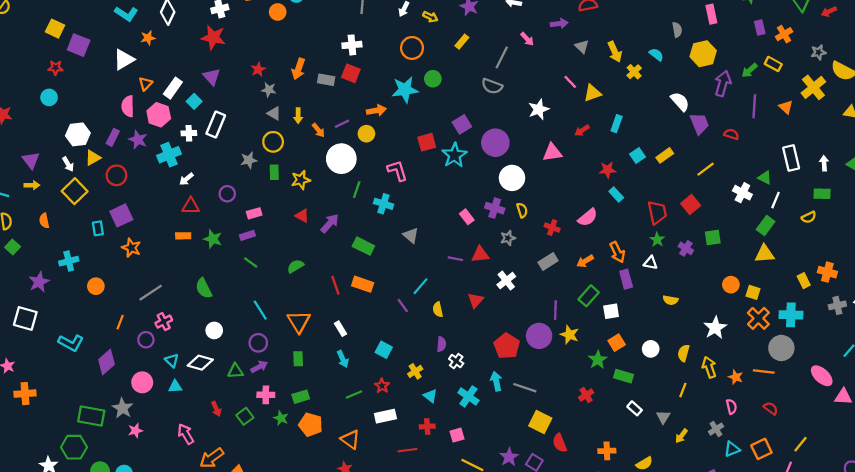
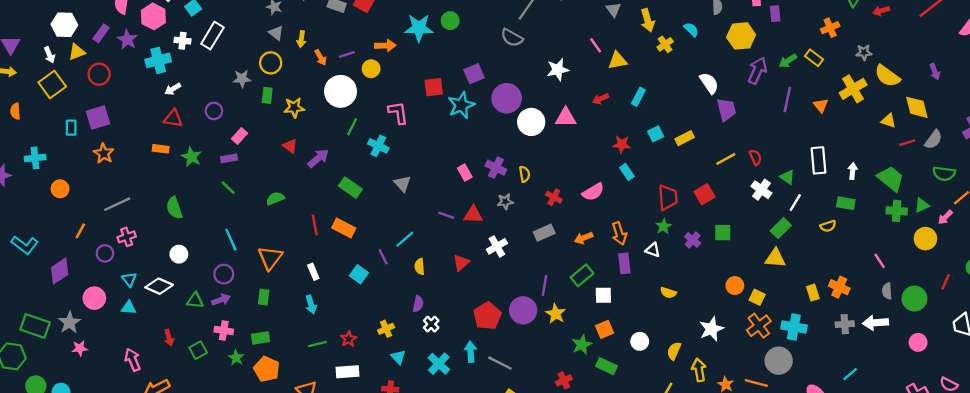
purple rectangle: (760, 27) -> (775, 14), moved
red semicircle: (731, 134) -> (755, 157), moved, turned 40
white circle: (512, 178) -> (531, 122), moved
pink rectangle: (254, 213) -> (239, 136), turned -40
cyan square: (384, 350) -> (359, 274), moved

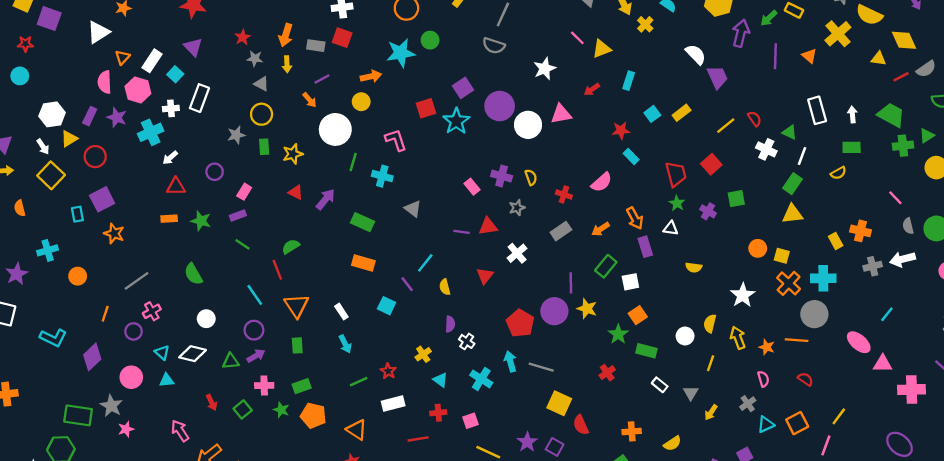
yellow arrow: (301, 39) -> (287, 64), moved
purple line: (347, 54) -> (322, 79), moved
gray semicircle: (933, 140) -> (926, 69), turned 30
red line: (315, 225) -> (277, 270), moved
white circle: (640, 341) -> (685, 336), moved

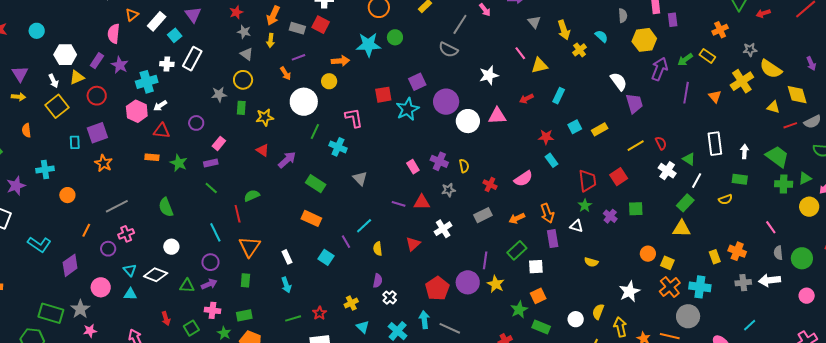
cyan circle: (20, 76) -> (37, 31), moved
pink hexagon: (138, 90) -> (137, 111), moved

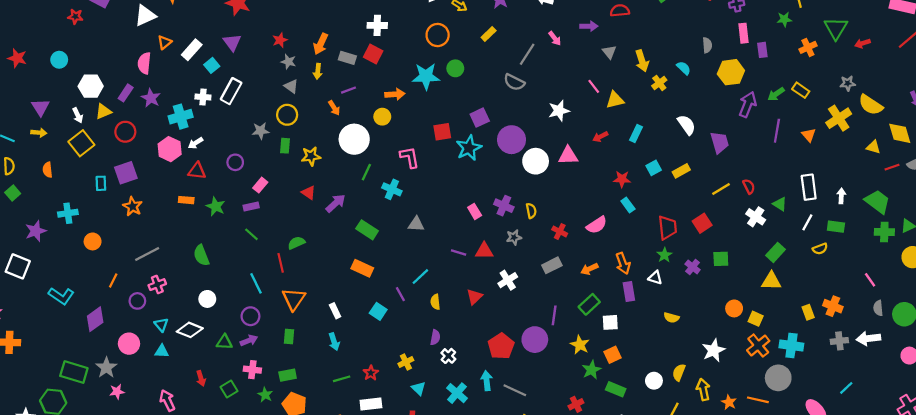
orange cross: (720, 30) -> (808, 47), moved
white semicircle: (619, 81) -> (686, 125), moved
gray triangle: (360, 178) -> (416, 224), turned -42
white line: (697, 181) -> (807, 222), moved
yellow star: (496, 284) -> (580, 345), moved

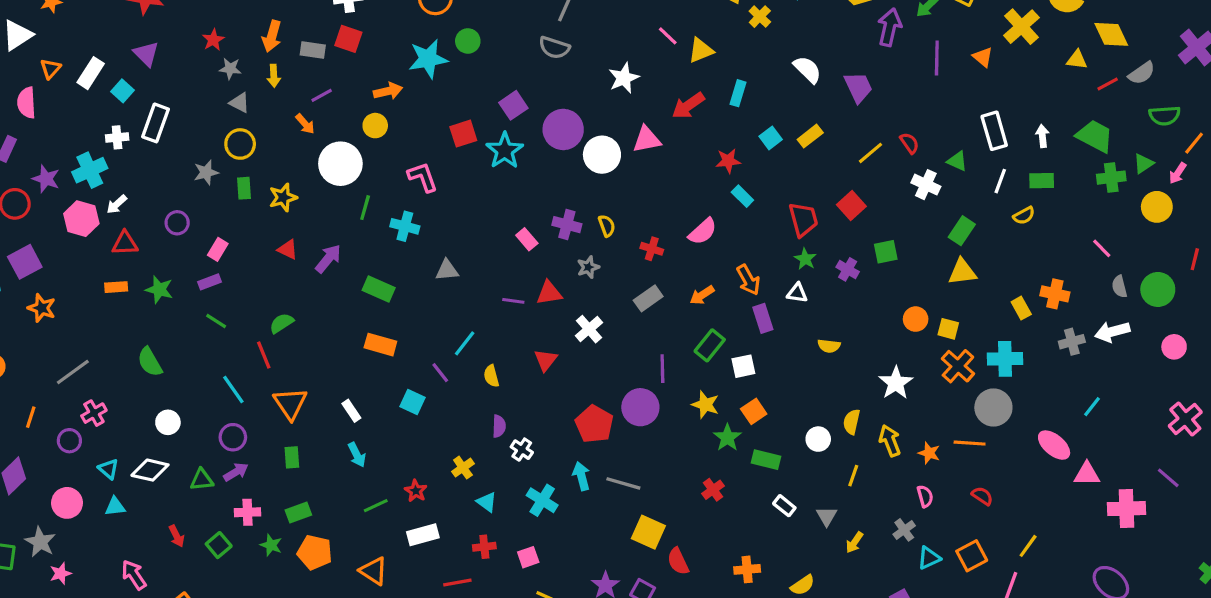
purple star: (151, 98) -> (46, 179), moved
red arrow: (600, 137) -> (688, 106), size x1.5

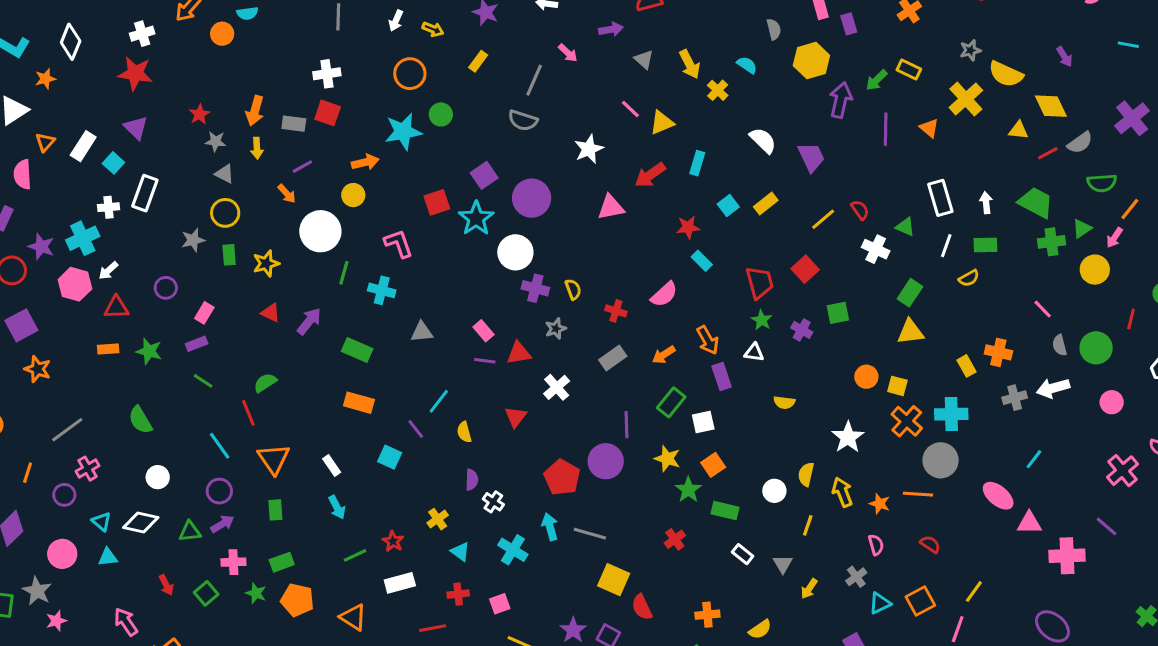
white circle: (602, 155) -> (515, 252), moved
pink rectangle: (527, 239) -> (484, 331), moved

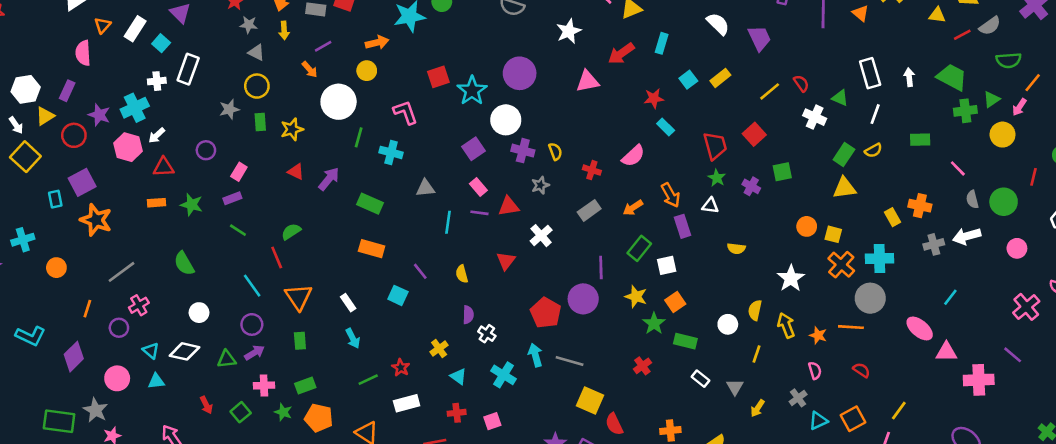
purple square: (484, 175) -> (474, 149), moved
green rectangle: (985, 245) -> (920, 140), moved
yellow semicircle: (969, 278) -> (873, 150), moved
orange star: (38, 369) -> (96, 220), size x1.4
cyan line: (439, 401) -> (448, 222), moved, turned -30

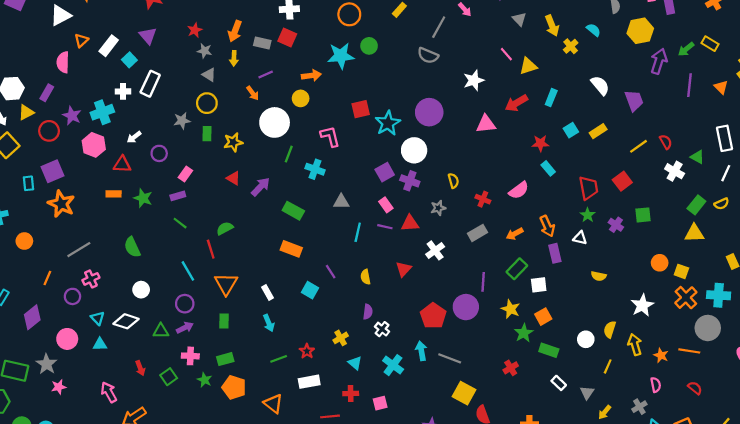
white arrow: (157, 135) -> (134, 137), moved
purple cross: (523, 151) -> (410, 181), moved

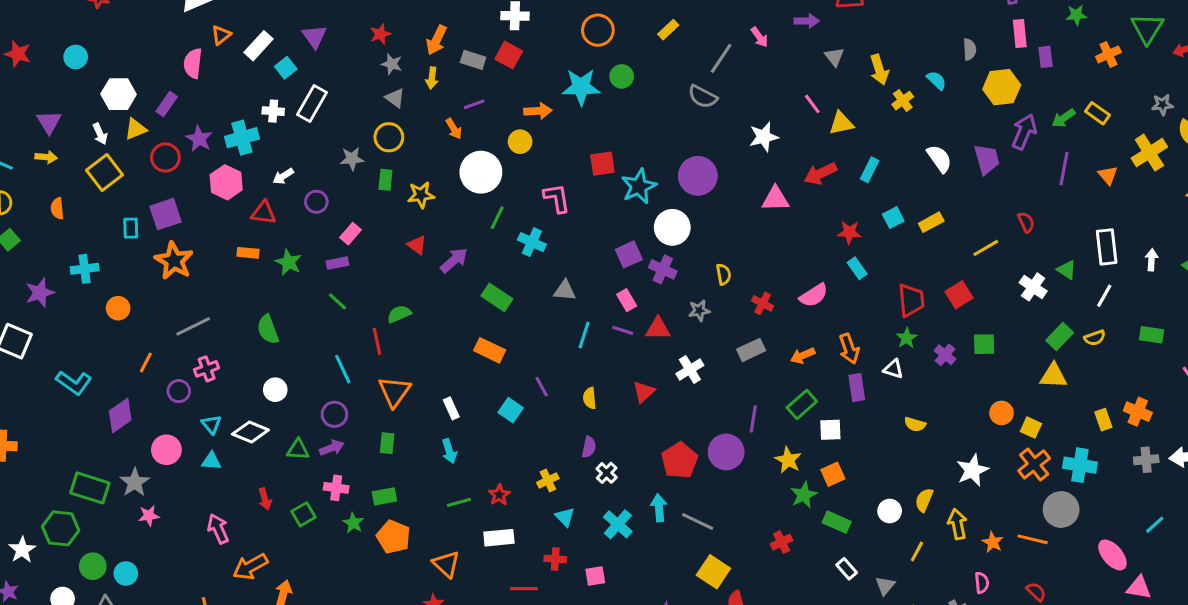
purple trapezoid: (634, 101) -> (987, 159), moved
red semicircle: (666, 142) -> (1026, 222), moved

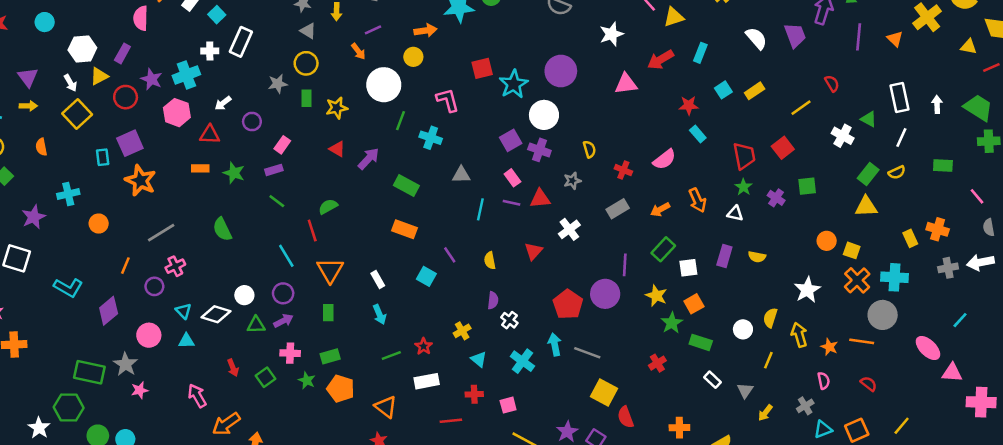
purple rectangle: (857, 388) -> (724, 256), moved, turned 30
white circle: (275, 390) -> (244, 295), moved

